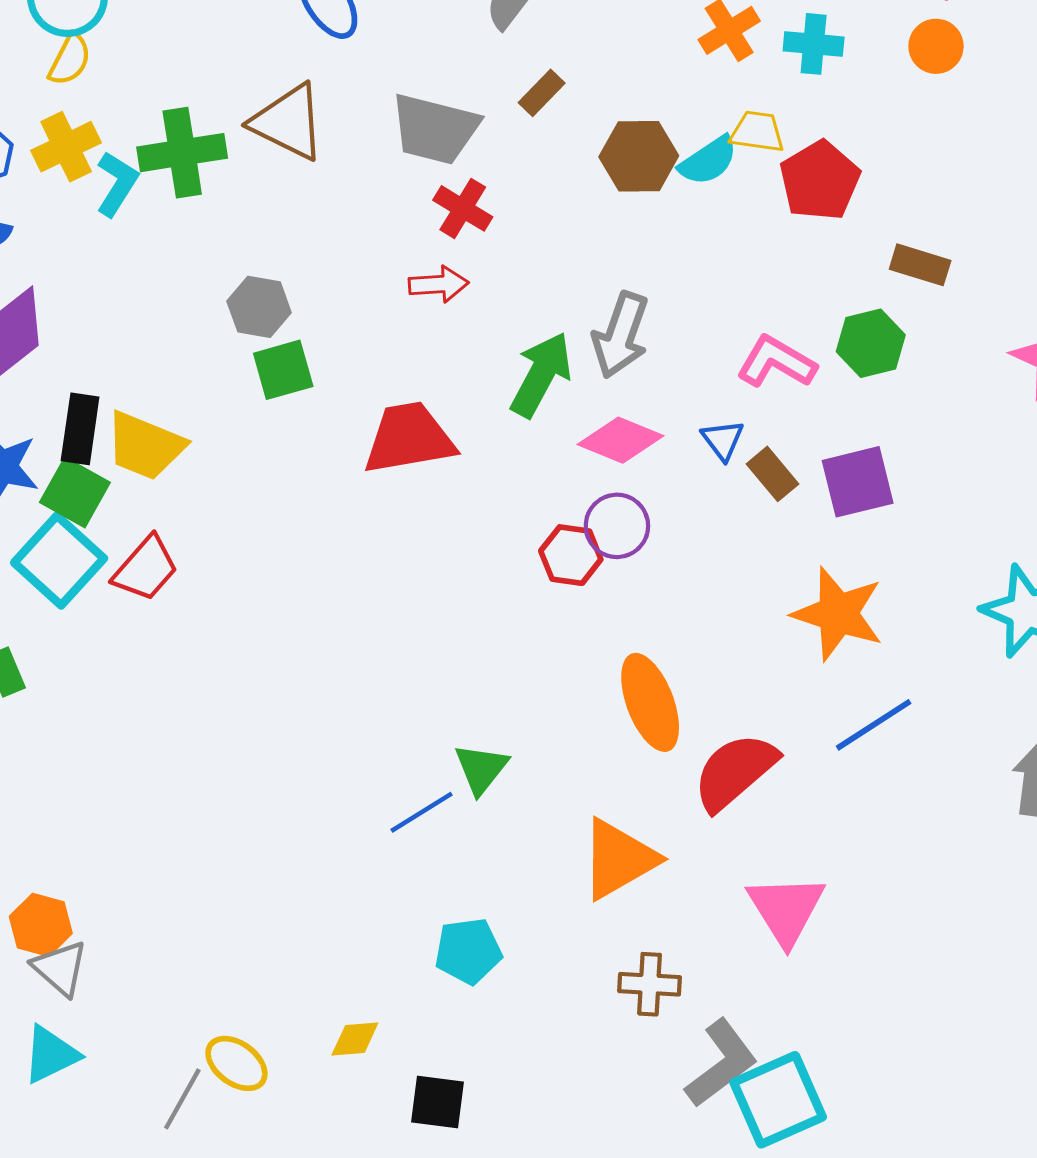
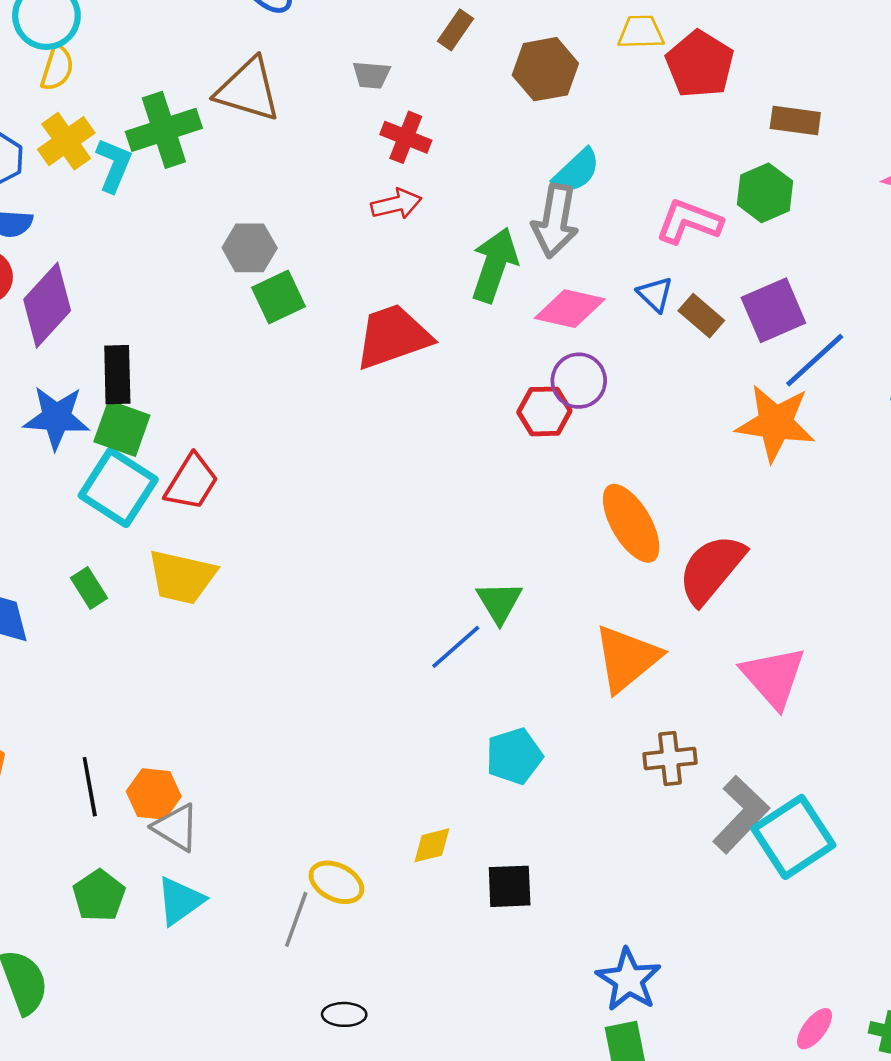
gray trapezoid: (435, 129) -> (371, 75), size x0.5
cyan semicircle: (708, 161) -> (576, 171), moved
yellow trapezoid: (145, 446) -> (182, 577), moved
blue line: (874, 725) -> (815, 360), moved

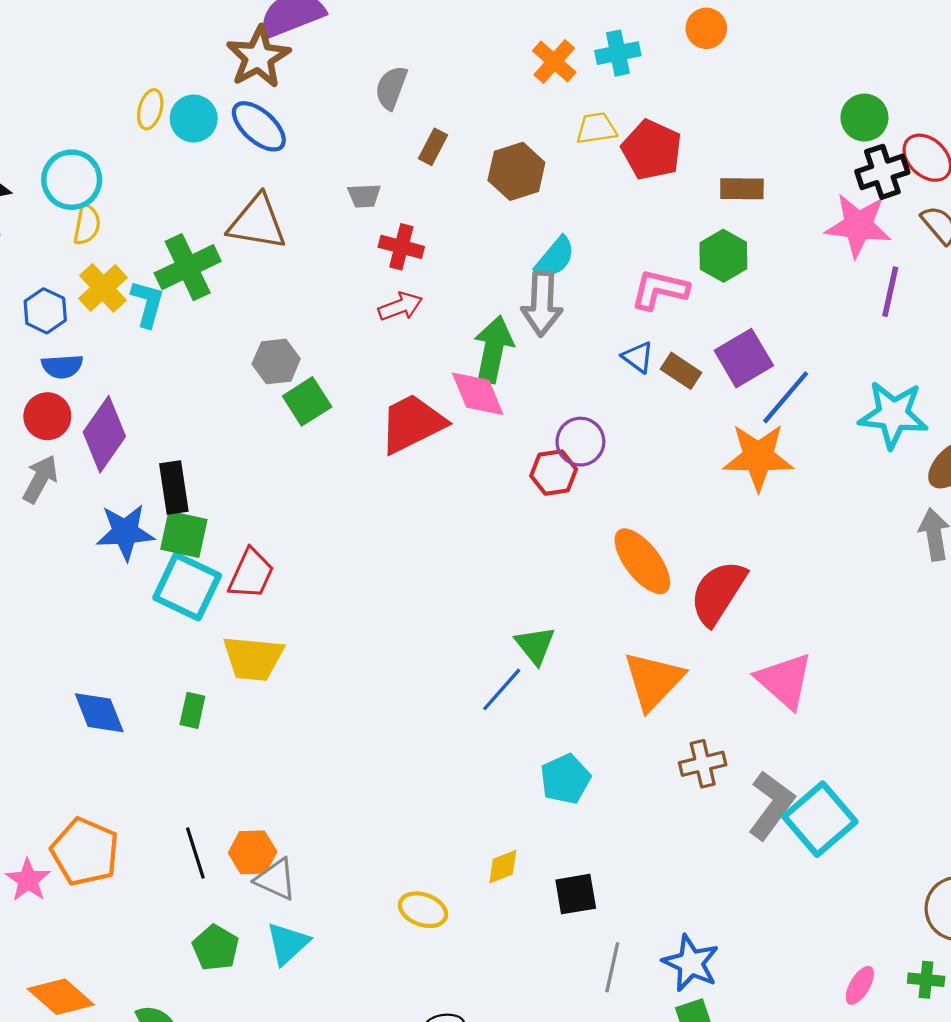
pink diamond: (570, 309) -> (478, 394), moved, turned 62
green rectangle: (89, 588) -> (192, 710), moved, turned 52
gray line: (296, 919) -> (612, 967), moved

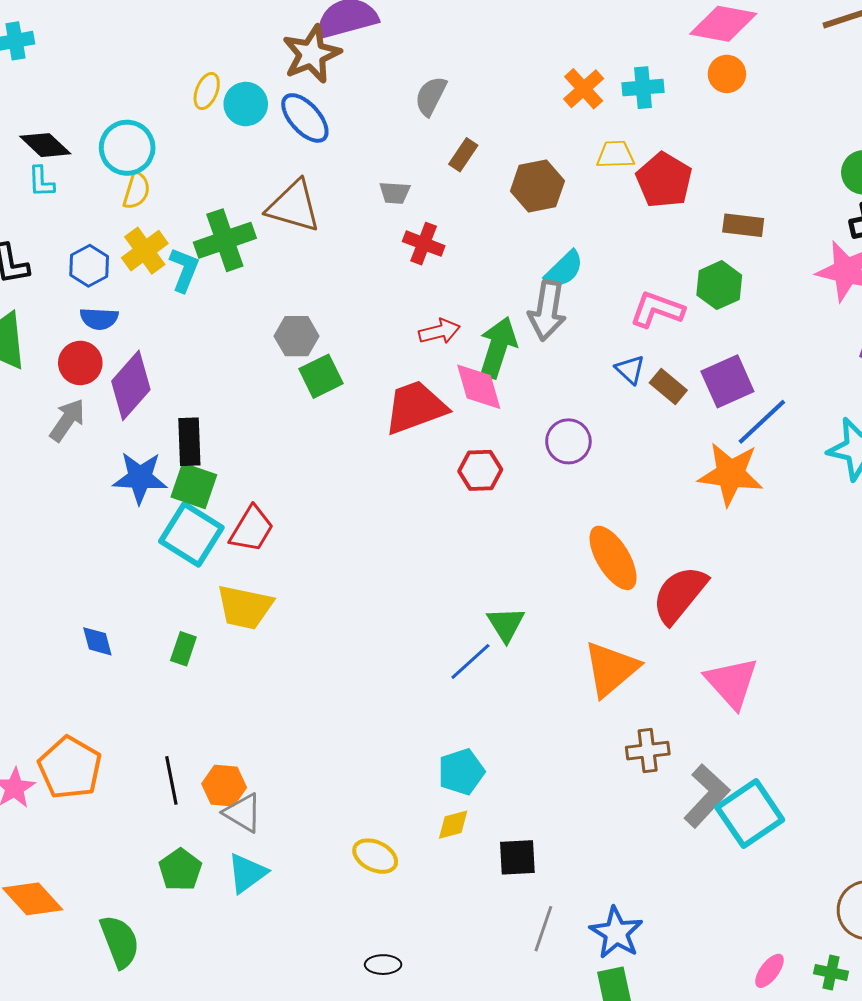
red arrow: (400, 306) -> (439, 331), moved
red hexagon: (554, 473) -> (480, 470), moved
blue diamond: (99, 713) -> (97, 641), size x0.7
cyan pentagon: (565, 779) -> (461, 772), moved

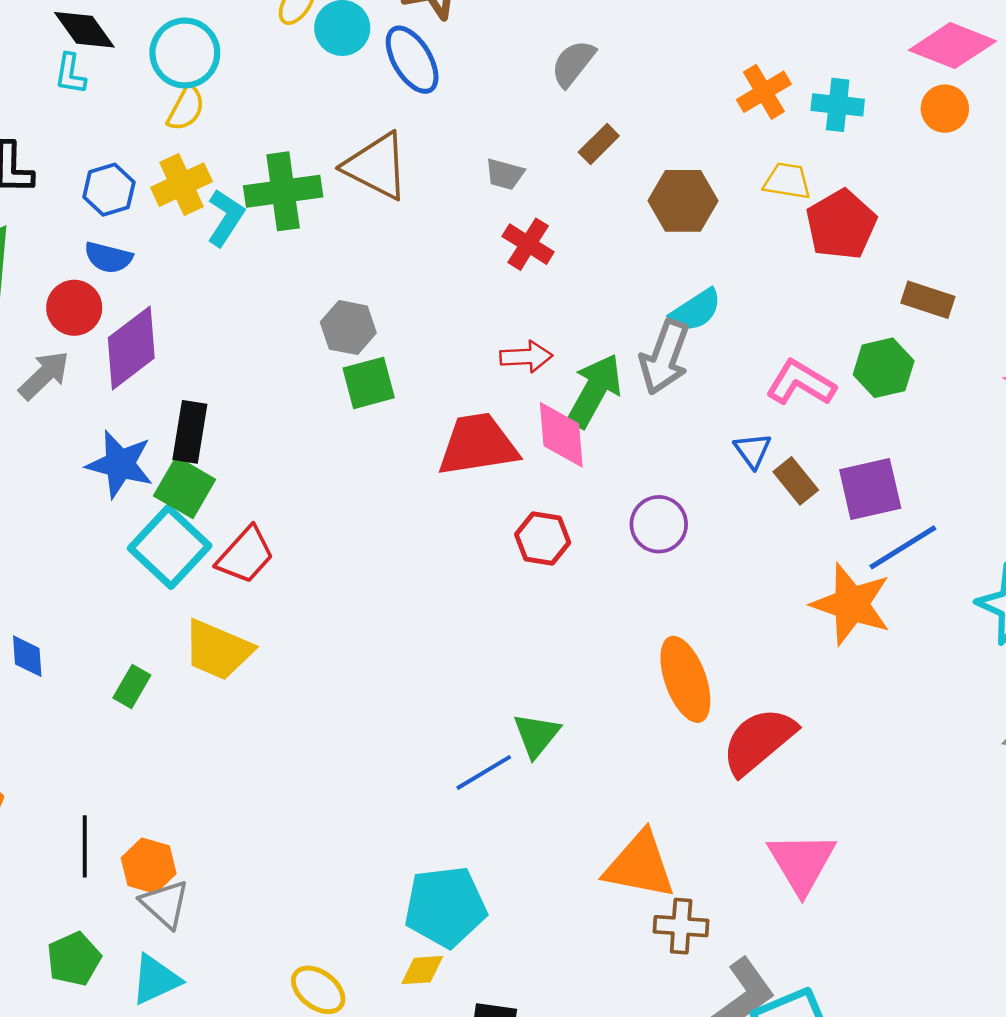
orange triangle: (611, 669) -> (640, 865), moved, turned 40
cyan pentagon: (461, 772) -> (445, 907), size x1.4

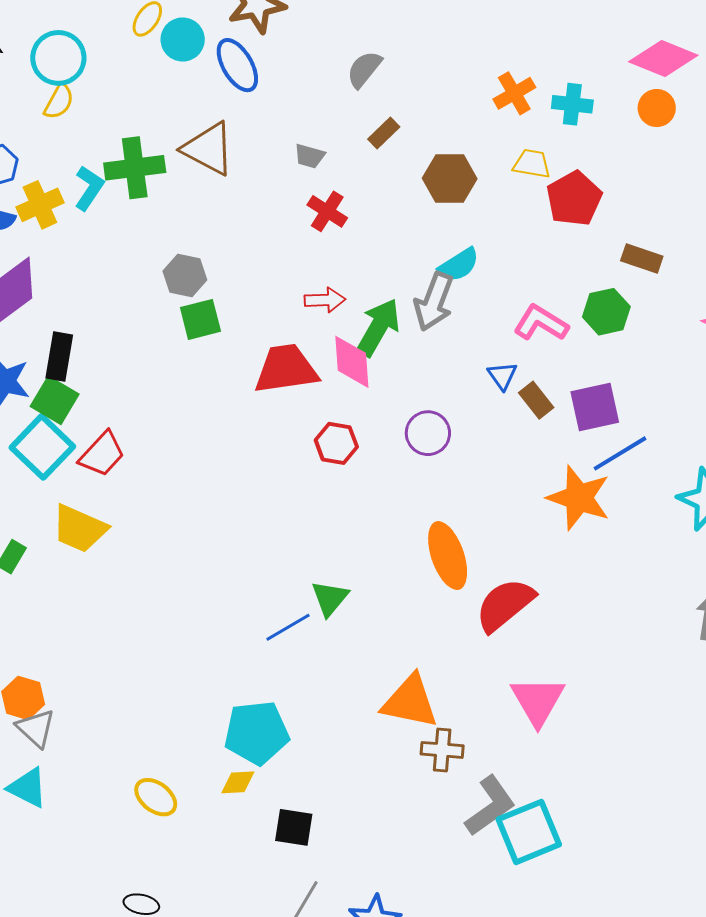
yellow cross: (181, 185) -> (40, 205), moved
cyan triangle: (156, 980) -> (28, 788), turned 51

